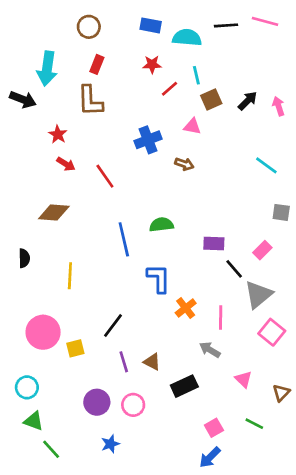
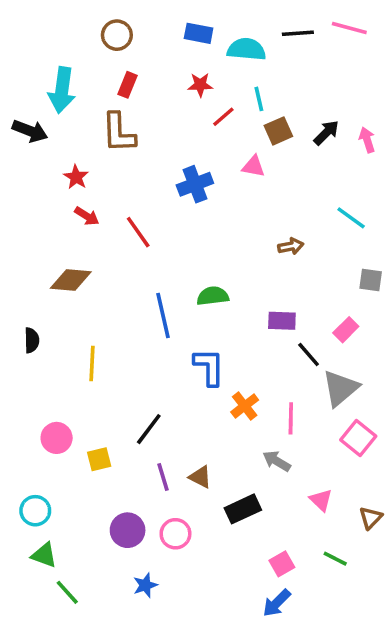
brown arrow: (184, 164) -> (291, 246), moved, turned -30
pink circle: (43, 332) -> (57, 438), size x0.7

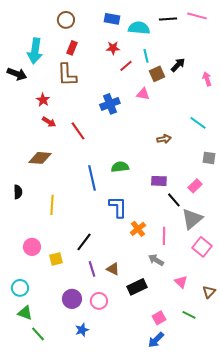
black arrow: (326, 133) -> (178, 65), moved

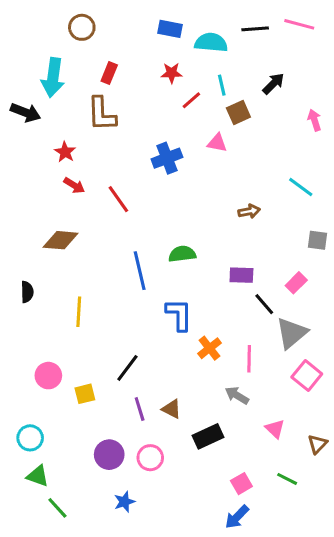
brown circle: (66, 20) -> (82, 27), moved
black arrow: (178, 65) -> (273, 84), moved

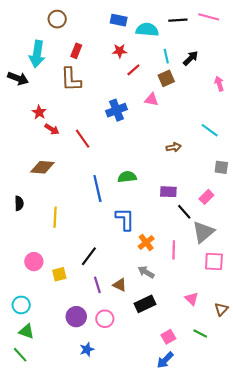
cyan line: (222, 85) -> (166, 56), moved
red star: (65, 152) -> (39, 112), moved
pink square: (307, 376) -> (214, 262), turned -36
gray arrow: (237, 395) -> (146, 272), moved
green line: (57, 508) -> (20, 355), moved

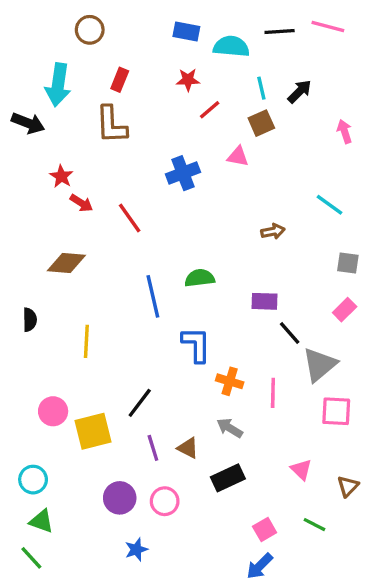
pink rectangle: (206, 197) -> (345, 310), moved
orange cross: (146, 242) -> (230, 381), turned -35
yellow square: (59, 274) -> (93, 431), size x1.6

